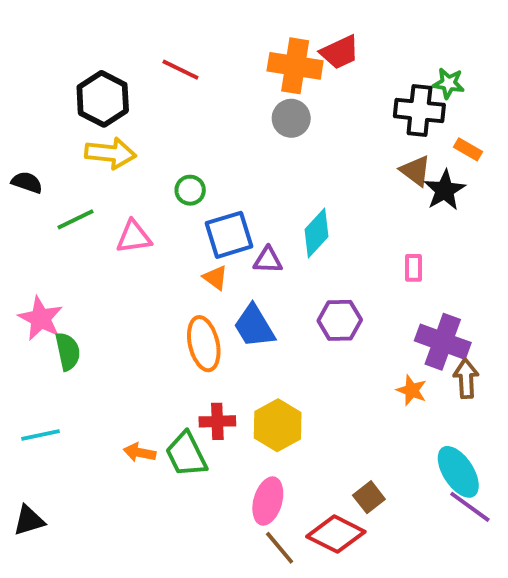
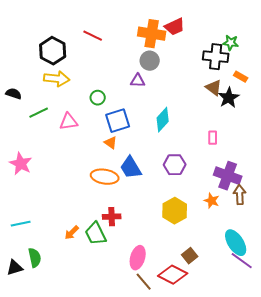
purple triangle: (268, 260) -> (138, 81), moved
orange ellipse: (204, 344) -> (105, 177), turned -68
green semicircle: (68, 351) -> (35, 258), moved
yellow hexagon: (278, 425) -> (175, 211), moved
orange arrow: (140, 452) -> (72, 233), turned -56

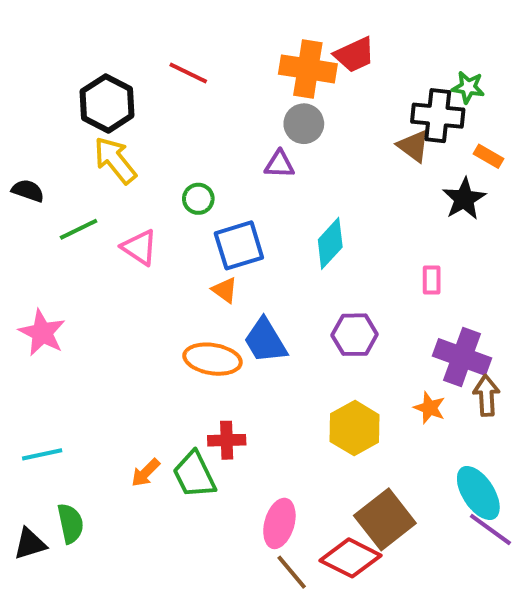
yellow arrow: (57, 79) -> (115, 160), turned -135
brown triangle: (214, 88) -> (413, 146), moved
pink triangle: (69, 122) -> (139, 247), turned 42
brown square: (190, 256) -> (385, 519), size x1.8

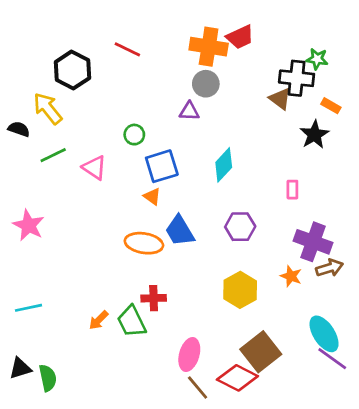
yellow arrow: (115, 160) -> (48, 108), moved
brown arrow: (486, 396) -> (329, 268), turned 76
green semicircle: (70, 523) -> (48, 378), moved

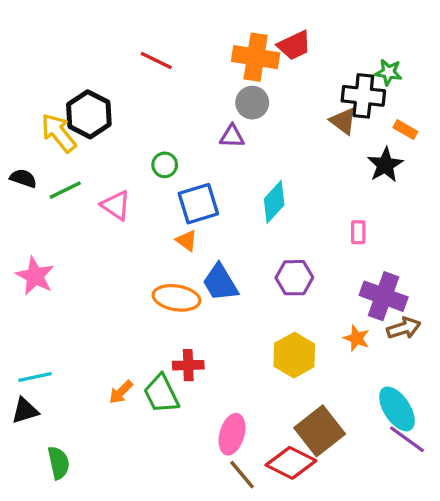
black hexagon: (72, 70) -> (89, 114), moved
black semicircle: (19, 129) -> (23, 178), moved
black triangle: (20, 368) -> (25, 411), moved

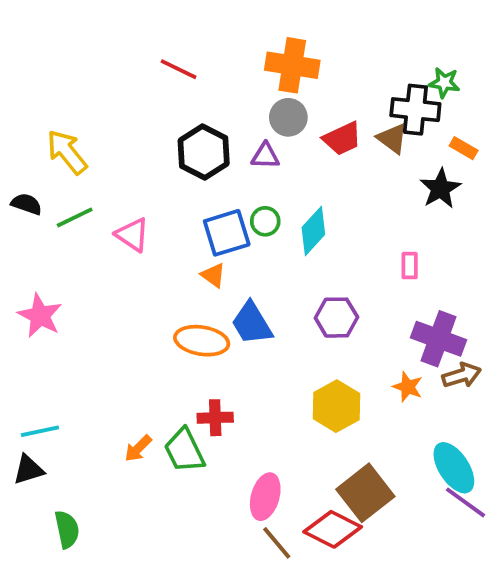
red trapezoid: (294, 45) -> (342, 138), moved
black hexagon: (89, 114) -> (204, 152), moved
green circle: (165, 165) -> (265, 221), moved

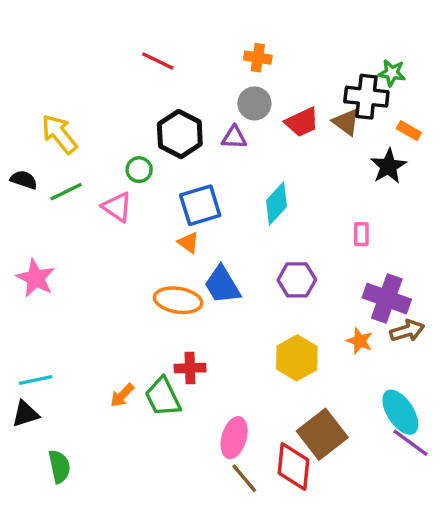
orange cross: (292, 65) -> (258, 58), size x0.6
green circle: (265, 221) -> (139, 170), moved
red diamond: (333, 529) -> (293, 466), turned 69

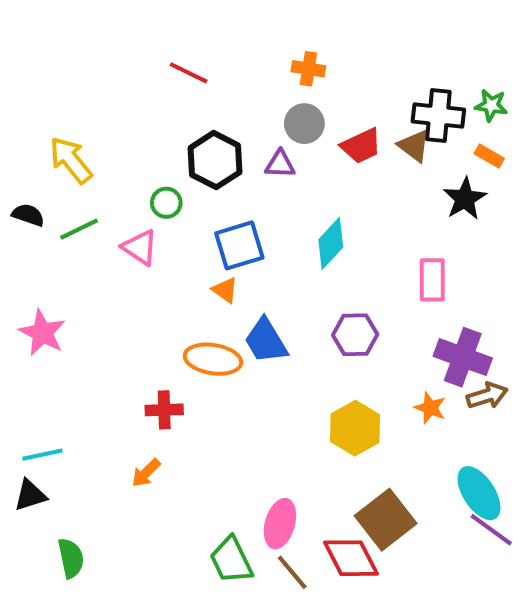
green star: (392, 73) -> (491, 105), moved
pink rectangle: (361, 234) -> (432, 280), size x1.5
red cross: (190, 368) -> (164, 410), moved
green trapezoid: (163, 397) -> (231, 560), moved
red diamond: (293, 466) -> (351, 558), turned -33

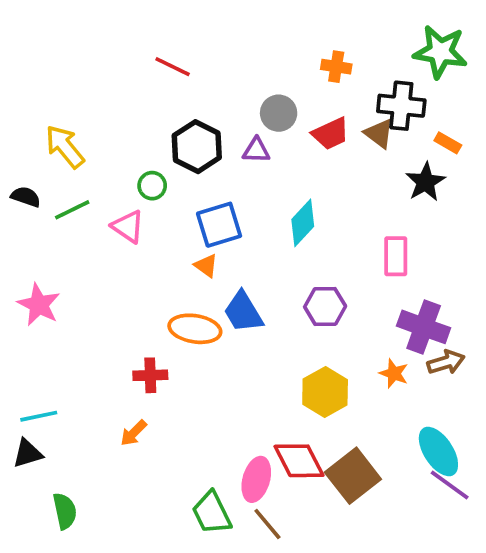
orange cross: (308, 69) -> (336, 67), moved
green star: (491, 105) -> (440, 52), moved, size x1.8
red diamond: (351, 558) -> (299, 461), moved

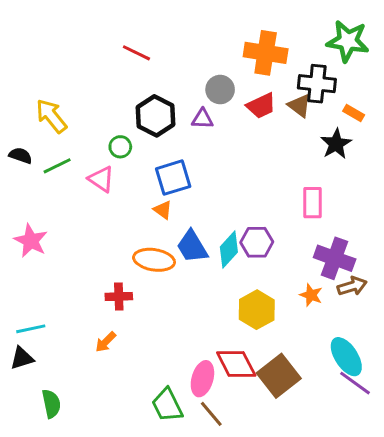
orange cross: (336, 67) -> (266, 53), size x1.8
cyan diamond: (303, 223) -> (229, 250), moved

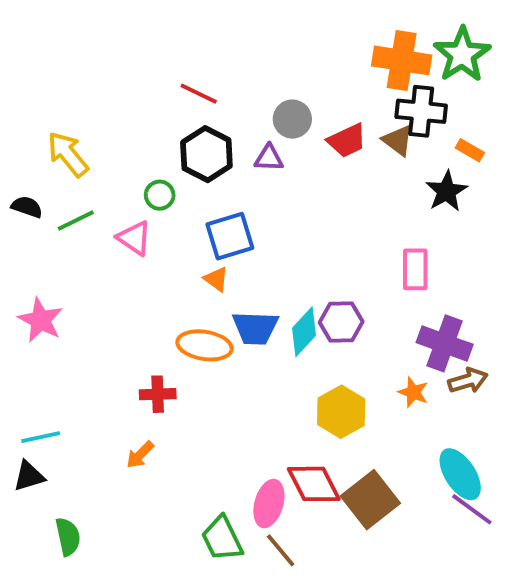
green star: (348, 41) -> (462, 55), turned 30
red line: (136, 53) -> (199, 94), moved
orange cross: (266, 53) -> (402, 60), moved
blue trapezoid: (192, 247) -> (255, 328), turned -57

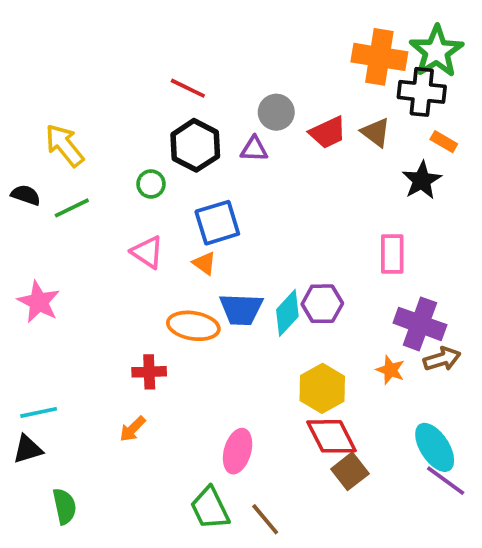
black cross: (421, 111) -> (422, 92), moved
pink triangle: (134, 238) -> (147, 252), moved
red diamond: (314, 484) -> (331, 436), moved
brown square: (370, 500) -> (350, 471), size x0.7
pink ellipse: (269, 503) -> (238, 451), moved

